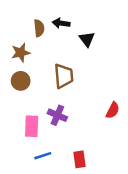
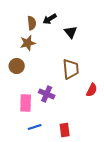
black arrow: (61, 23) -> (50, 19), turned -40
brown star: (21, 53) -> (28, 43), moved
brown trapezoid: (64, 76) -> (71, 69), moved

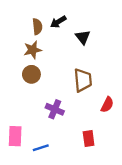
brown circle: (17, 66) -> (31, 74), moved
pink rectangle: (26, 103) -> (15, 136), moved
red rectangle: (65, 130) -> (89, 138), moved

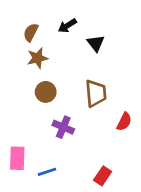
brown semicircle: (37, 27) -> (31, 32), moved, turned -147
brown circle: (31, 74) -> (46, 92), moved
red rectangle: (89, 138) -> (103, 176), moved, turned 42

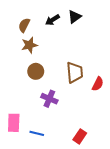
black triangle: (96, 43) -> (75, 17), moved, turned 32
red semicircle: (124, 122) -> (98, 84), moved
blue line: (47, 172) -> (37, 133), turned 32

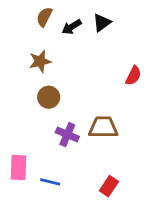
brown semicircle: (24, 25) -> (44, 17), moved
brown trapezoid: (75, 72) -> (103, 127), moved, turned -85
red semicircle: (98, 84) -> (133, 76), moved

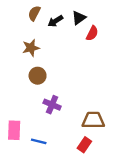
red semicircle: (133, 76) -> (92, 33), moved
brown trapezoid: (103, 127) -> (93, 120), moved

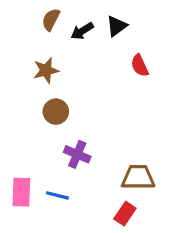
red semicircle: (92, 33) -> (140, 66), moved, turned 128
blue line: (39, 141) -> (57, 195), moved

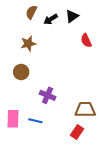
brown circle: (56, 112) -> (21, 72), moved

